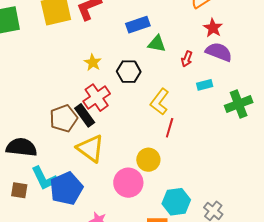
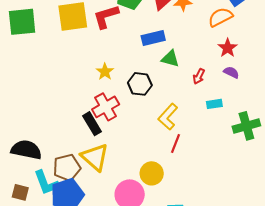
purple semicircle: (219, 52) -> (231, 72), size x0.6
brown pentagon: (64, 118) -> (67, 168), moved

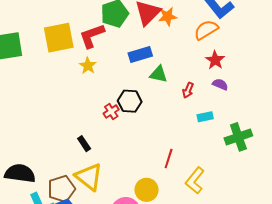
yellow star: (105, 72) -> (88, 66), moved
red cross: (106, 107) -> (111, 112), moved, size x0.6
yellow L-shape: (168, 117) -> (195, 180), moved
black rectangle: (92, 124) -> (84, 144), size x0.7

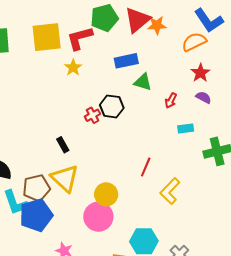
yellow circle: (147, 190) -> (106, 194), moved

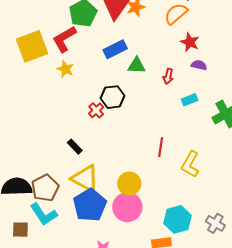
brown pentagon: (36, 188) -> (45, 188), moved
blue pentagon: (36, 215) -> (90, 205), moved

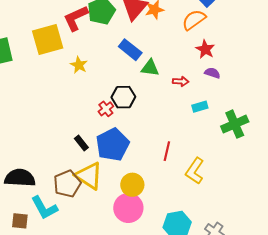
red L-shape: (64, 39) -> (76, 18), moved
blue rectangle: (115, 49) -> (130, 50), turned 60
red arrow: (168, 76) -> (181, 81), turned -105
brown pentagon: (45, 188) -> (67, 184), moved
blue pentagon: (90, 205) -> (112, 145), moved

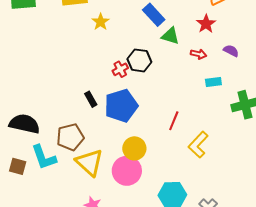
red star: (205, 49) -> (206, 24), moved
yellow triangle: (89, 176) -> (90, 162), moved

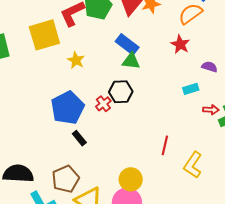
green triangle: (170, 36) -> (131, 61), moved
red arrow: (198, 54) -> (211, 110), moved
cyan rectangle: (213, 82) -> (191, 89), moved
blue pentagon: (121, 106) -> (68, 108), moved

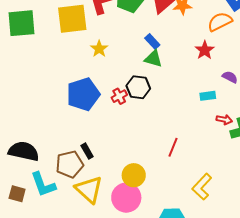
blue rectangle: (127, 44) -> (152, 41), size x0.7
black rectangle: (79, 138) -> (87, 151), moved
yellow L-shape: (193, 165) -> (202, 187), moved

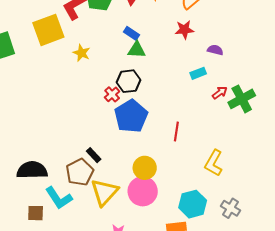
red star: (205, 50) -> (184, 30), turned -30
blue pentagon: (83, 94) -> (131, 116), moved
red arrow: (224, 120) -> (220, 93), turned -35
yellow triangle: (89, 189) -> (104, 192), turned 44

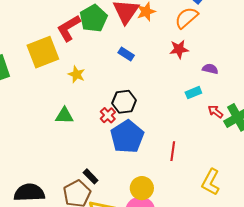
green triangle: (137, 50) -> (64, 116), moved
red arrow: (220, 93) -> (215, 112), turned -105

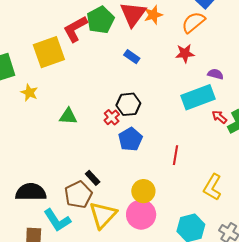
yellow star: (77, 74) -> (29, 93), moved
cyan rectangle: (193, 93) -> (198, 97), size x2.0
blue pentagon: (127, 137) -> (130, 139), size x0.7

